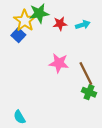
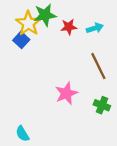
pink star: (59, 63) -> (66, 93), moved, turned -30
brown line: (86, 73) -> (98, 66), moved

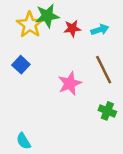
blue square: (21, 40) -> (21, 65), moved
pink star: (66, 93) -> (70, 83), moved

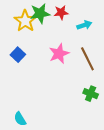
red star: (72, 28) -> (61, 12), moved
pink star: (70, 83) -> (59, 54), moved

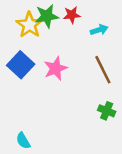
pink star: (59, 54) -> (56, 68), moved
blue square: (18, 55) -> (21, 65), size x1.5

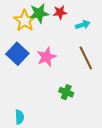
green cross: (107, 111) -> (66, 92), moved
cyan semicircle: (23, 141) -> (20, 117), turned -152

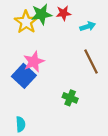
blue square: (17, 54) -> (24, 76), moved
pink star: (46, 57) -> (34, 62), moved

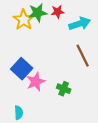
cyan arrow: (88, 26) -> (80, 24), size x1.5
pink star: (34, 62) -> (36, 82), moved

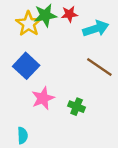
brown line: (83, 56) -> (99, 67), turned -30
blue square: (22, 69) -> (26, 66), moved

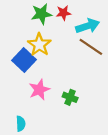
yellow star: (29, 24) -> (39, 45), moved
brown line: (99, 67) -> (91, 47), moved

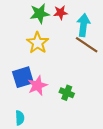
cyan arrow: (88, 26) -> (83, 25), turned -65
blue square: (24, 60) -> (23, 77), moved, turned 30

